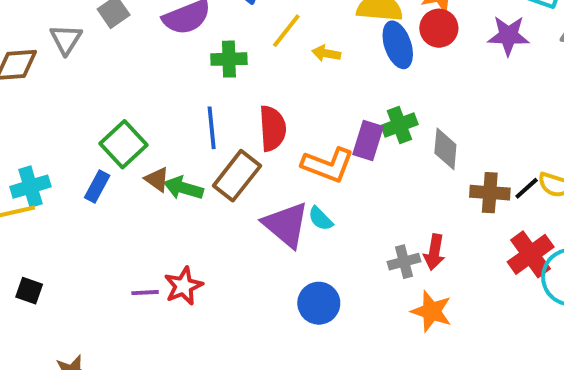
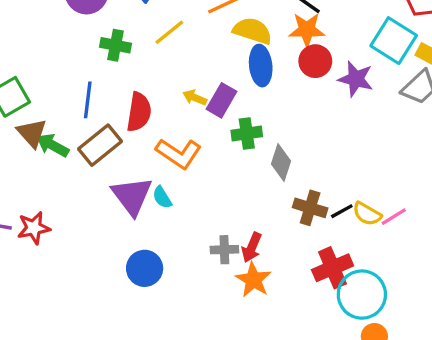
red circle: (439, 28) -> (315, 61), moved
yellow arrow: (326, 53) -> (195, 98), moved
purple rectangle: (368, 141) -> (221, 100), moved
brown triangle: (157, 179) -> (32, 133), size x1.4
orange star: (431, 311) -> (253, 280), moved

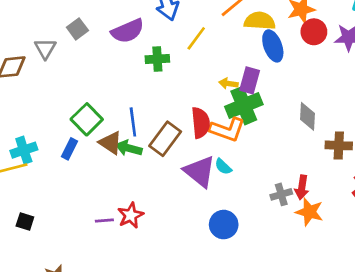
blue line: (88, 100) -> (133, 122), moved
red semicircle: (139, 112) -> (201, 123), moved
green cross: (247, 133) -> (244, 106), moved, size x1.5

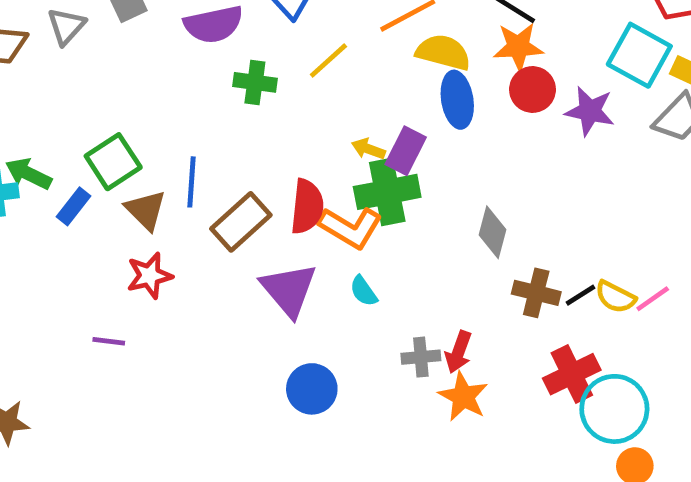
green arrow: (129, 148) -> (28, 174), moved
cyan semicircle: (223, 167) -> (363, 291), moved
red star: (131, 215) -> (149, 276), moved

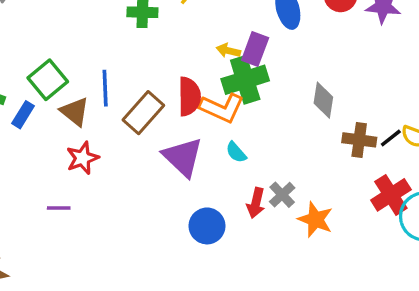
red arrow: (458, 352) -> (256, 203), moved
gray cross: (421, 357) -> (282, 195), turned -32

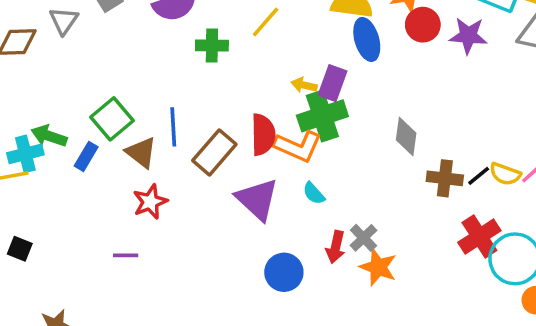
orange star: (315, 219) -> (378, 267), moved

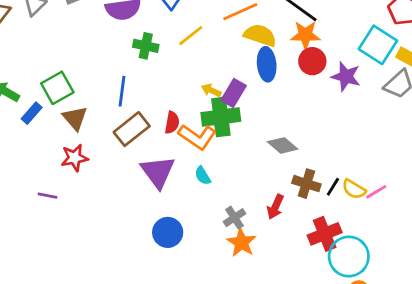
blue line: (173, 127) -> (122, 91), moved
red semicircle: (263, 135) -> (172, 123), size x0.7
gray diamond: (406, 137) -> (283, 145), turned -68
black line: (479, 176) -> (333, 187), turned -30
red arrow: (336, 247) -> (275, 207), moved

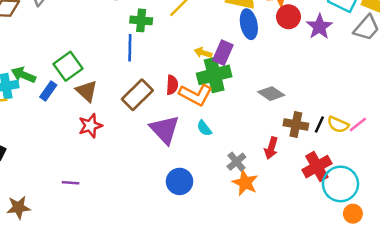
purple star: (346, 76) -> (319, 27), turned 30
blue line: (122, 91) -> (130, 48), moved
purple line: (47, 196) -> (71, 183), moved

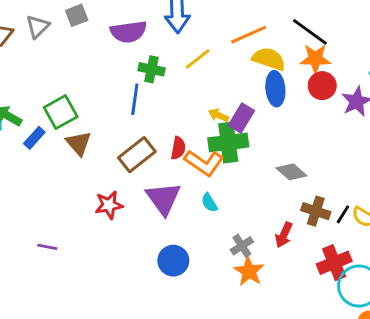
red star: (90, 126) -> (109, 205), moved

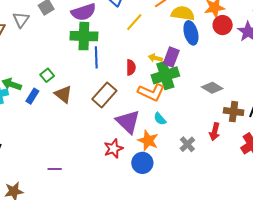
green cross: (151, 69) -> (84, 36), moved, size x1.5
green square: (61, 112) -> (47, 75), size x0.6
red semicircle: (178, 148) -> (131, 67), moved
red star: (109, 205) -> (113, 149), moved
orange star: (249, 271) -> (148, 141), moved

